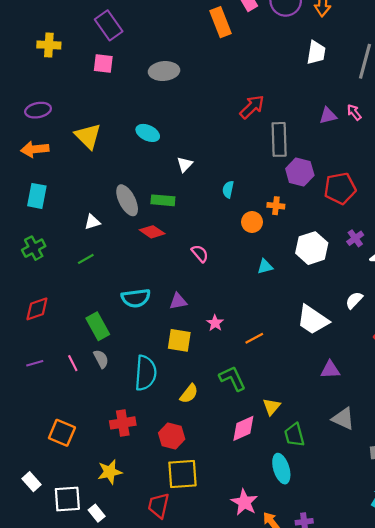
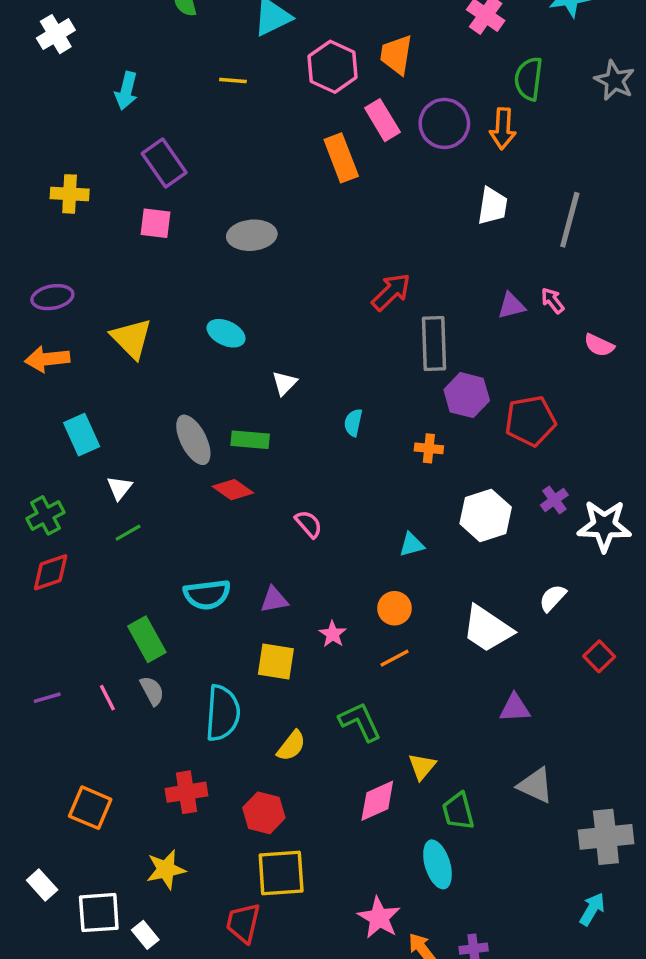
cyan rectangle: (37, 196) -> (82, 435), moved, turned -35
white triangle: (92, 222) -> (119, 488), moved, turned -35
orange circle: (252, 222) -> (394, 608), moved
red diamond: (37, 309) -> (51, 572), moved

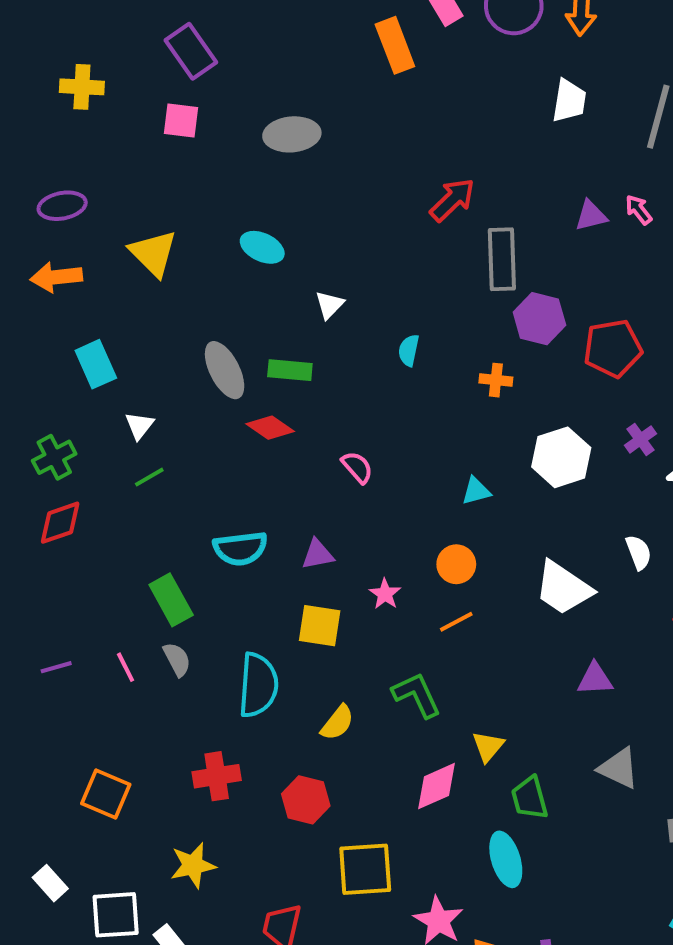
white semicircle: (553, 598) -> (639, 552), turned 116
yellow square: (281, 873) -> (365, 869), moved

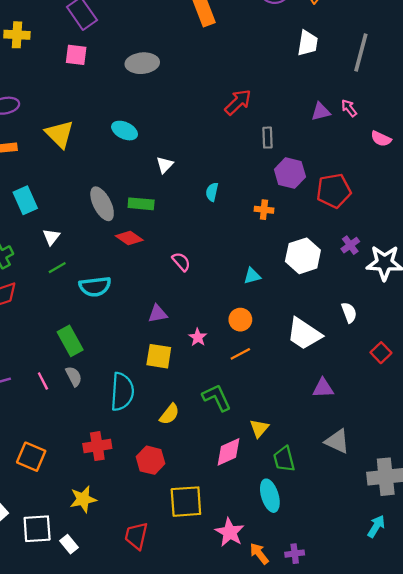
gray rectangle: (502, 259) -> (268, 138), size x0.6
cyan semicircle: (240, 548) -> (95, 286), moved

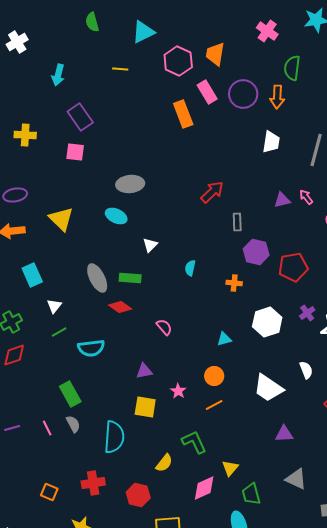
gray ellipse: (142, 63) -> (130, 184), moved
yellow semicircle: (169, 414) -> (164, 463), moved
orange square: (31, 457) -> (49, 492), moved, size x0.7

